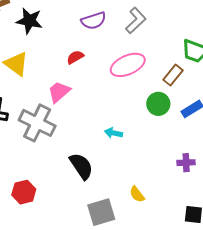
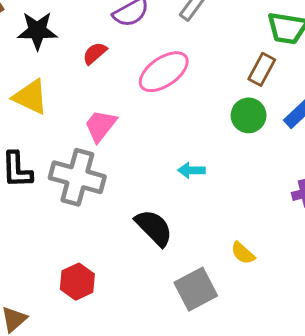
red semicircle: (75, 57) -> (95, 53), moved
pink ellipse: (128, 65) -> (164, 72), moved

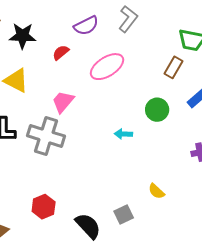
green circle: (249, 115) -> (157, 110), moved
black semicircle: (154, 228) -> (88, 226), moved
gray square: (196, 289) -> (124, 215), size x0.7

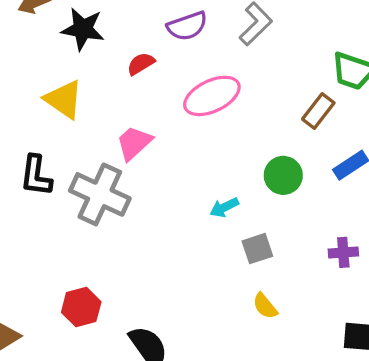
cyan arrow: (123, 134) -> (224, 207), turned -36
gray square: (124, 215) -> (257, 249), moved

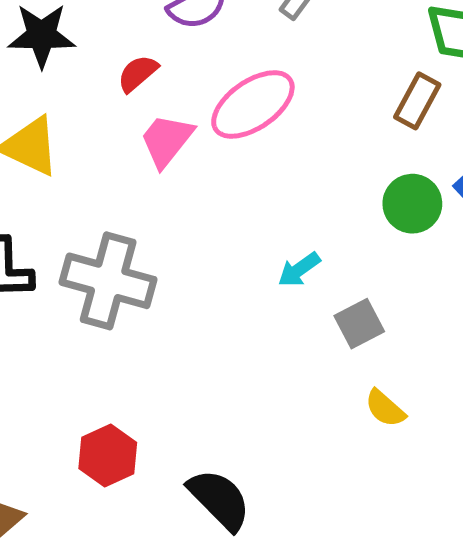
pink trapezoid: (134, 143) -> (167, 140), moved
green circle: (283, 175) -> (412, 204), moved

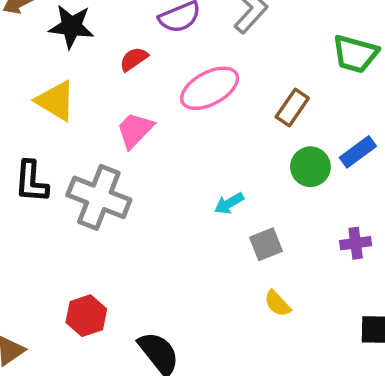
brown rectangle: (417, 101) -> (292, 107), moved
pink trapezoid: (167, 140) -> (135, 130), moved

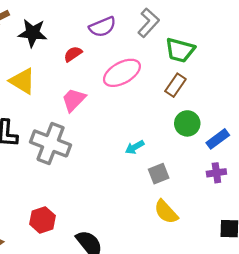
green trapezoid: (355, 54) -> (180, 50), moved
blue rectangle: (358, 152) -> (218, 139), moved
yellow semicircle: (277, 303) -> (166, 212), size x1.4

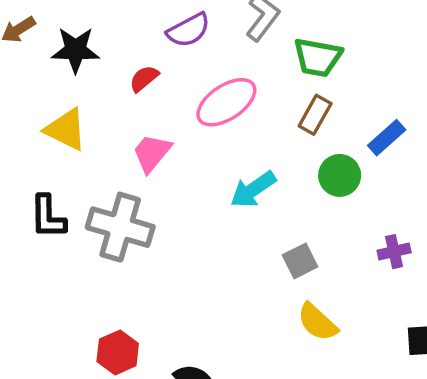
blue rectangle: (218, 139) -> (387, 138), moved
cyan arrow: (135, 147) -> (253, 190), moved, size x1.5

